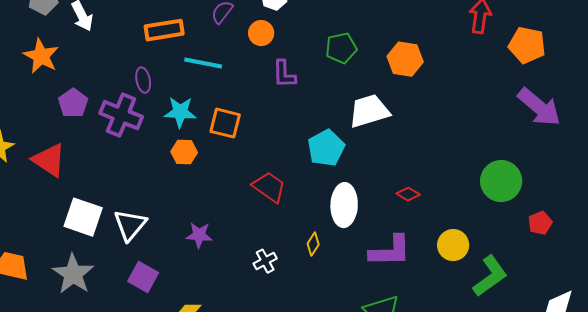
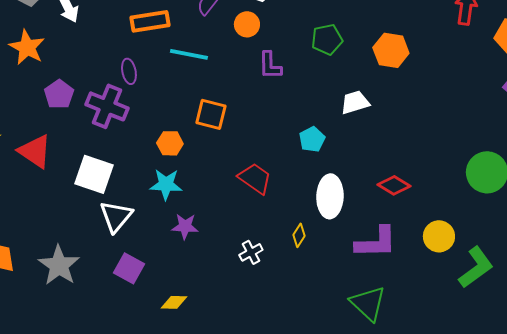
white trapezoid: (369, 111) -> (355, 102), size x0.7
cyan star: (180, 112) -> (166, 184), moved
cyan pentagon: (326, 148) -> (312, 139), size x0.7
red diamond: (408, 194) -> (394, 185), size x1.4
white square: (83, 217) -> (94, 174), moved

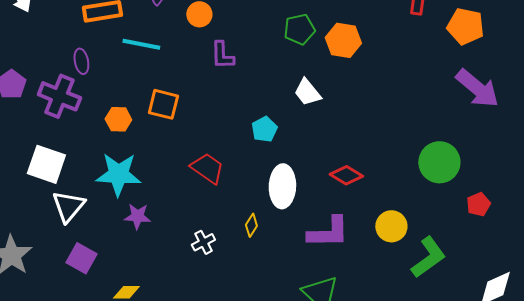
green pentagon: (327, 39) -> (299, 29), moved
white trapezoid: (355, 102) -> (307, 92), turned -112
orange hexagon: (170, 143) -> (118, 119), moved
cyan star: (166, 184) -> (118, 174), size x1.4

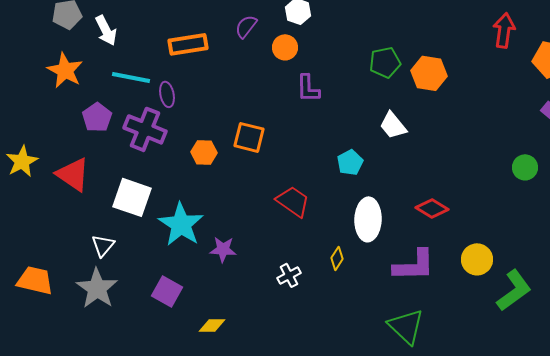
cyan line: (141, 44) -> (131, 77), moved
green circle: (439, 162) -> (525, 167), moved, size x0.6
cyan star: (118, 174) -> (181, 224), moved, turned 30
white triangle: (68, 206) -> (103, 245), moved, size x0.7

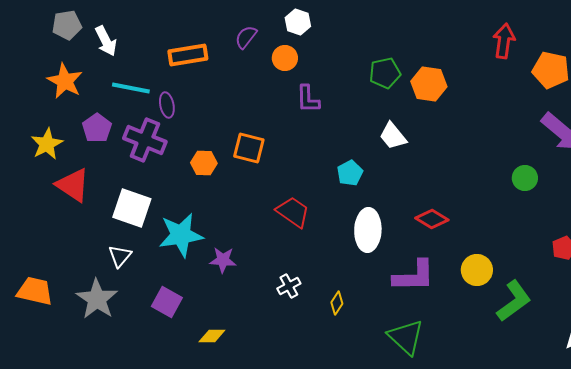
yellow star: (22, 161) -> (47, 144), moved
cyan star: (181, 224) -> (181, 235), turned 30
white triangle: (103, 245) -> (120, 256), moved
yellow diamond: (337, 258) -> (337, 303), moved

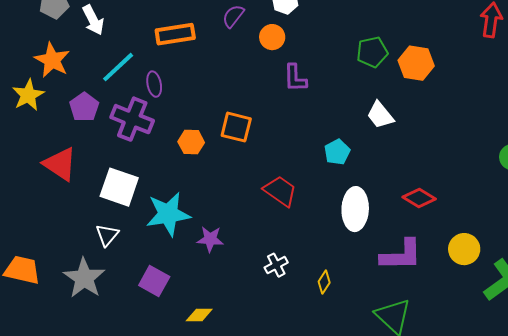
cyan line: (131, 88) -> (118, 67), turned -54
yellow star: (47, 144) -> (28, 95), moved

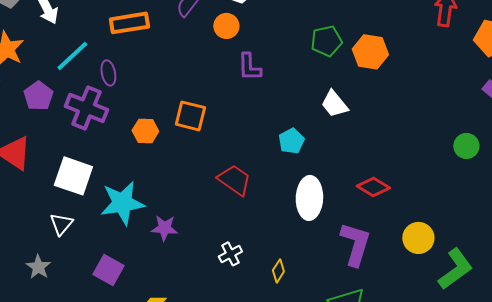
purple L-shape: (401, 255) -> (355, 244), turned -72
gray star: (84, 278) -> (38, 267), size x0.6

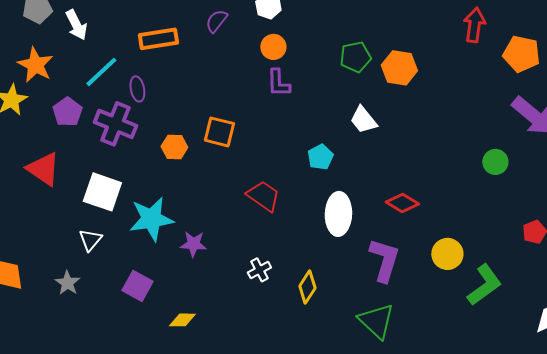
orange circle: (226, 26) -> (273, 47), moved
yellow diamond: (278, 271) -> (307, 287), size x1.4

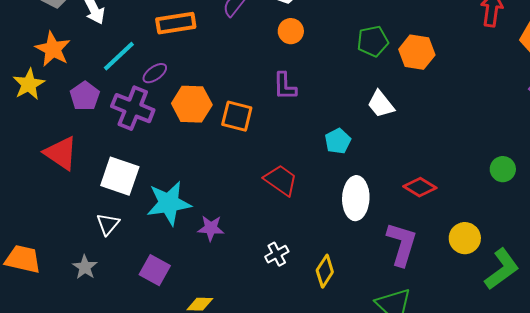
purple L-shape: (278, 83) -> (285, 86), moved
purple ellipse: (137, 89) -> (155, 73), turned 65
orange hexagon: (174, 147) -> (192, 104), moved, size x1.5
green circle: (495, 162) -> (503, 169), moved

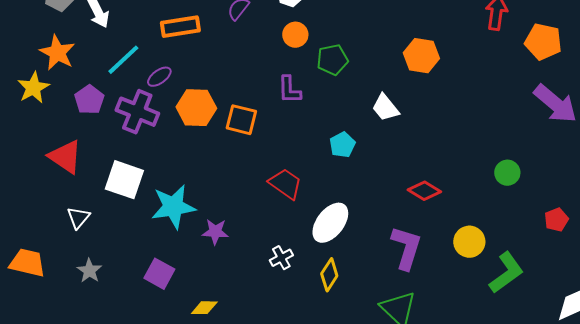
green pentagon: (373, 41) -> (332, 60), moved
white ellipse: (356, 198) -> (330, 223), moved, turned 36
white triangle: (108, 224) -> (78, 218), moved

